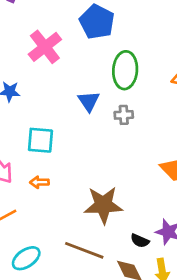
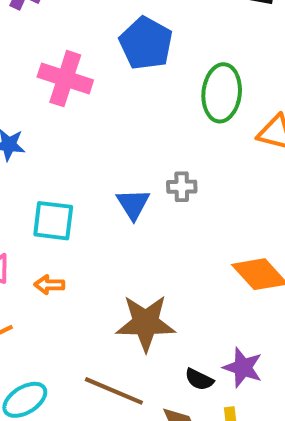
pink cross: (45, 47) -> (65, 79), turned -36
green ellipse: (125, 70) -> (222, 93), moved
blue triangle: (89, 101) -> (133, 204), moved

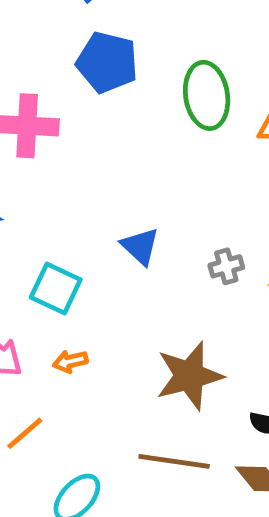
gray cross: (182, 187) -> (226, 266), moved
cyan square: (53, 221) -> (56, 288), turned 33

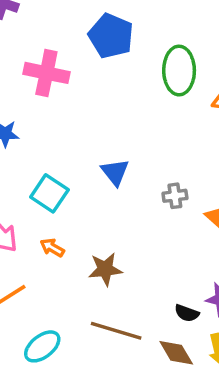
orange arrow: (70, 361) -> (52, 248), turned 35
brown star: (189, 376) -> (105, 269), moved, size x0.7

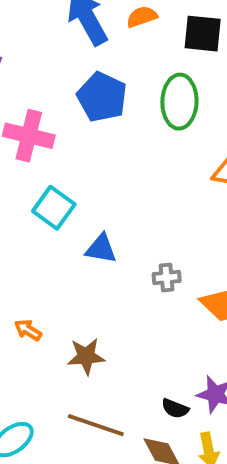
green ellipse: (179, 71) -> (179, 102), moved
blue triangle: (115, 172) -> (101, 249), turned -44
cyan square: (49, 193) -> (54, 208), moved

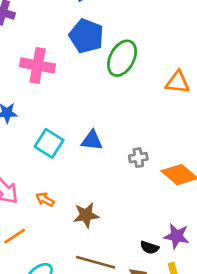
green ellipse: (179, 102) -> (122, 58), moved, turned 30
cyan square: (54, 208) -> (49, 143), moved

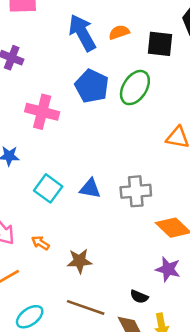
green ellipse: (122, 58) -> (135, 88), moved
gray cross: (138, 158) -> (136, 191), moved, size x1.6
purple star: (177, 236) -> (168, 269), moved

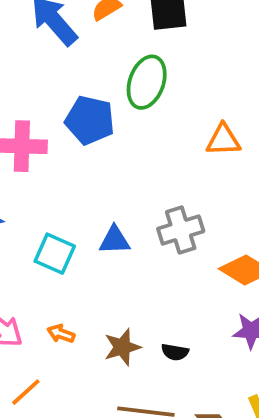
blue pentagon: (92, 86) -> (90, 120), moved
black semicircle: (139, 297) -> (175, 352), moved

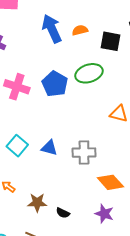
green ellipse: (147, 82) -> (89, 73), turned 36

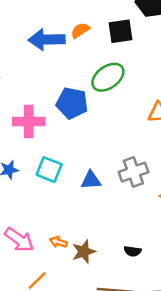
blue arrow: (52, 29) -> (47, 40), turned -48
cyan square: (17, 146) -> (49, 170), moved
brown star: (37, 203) -> (84, 252), moved

